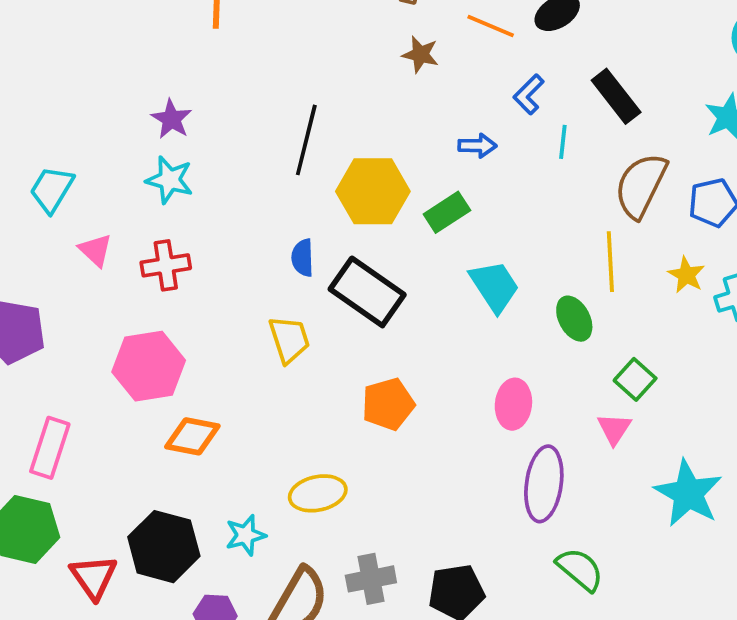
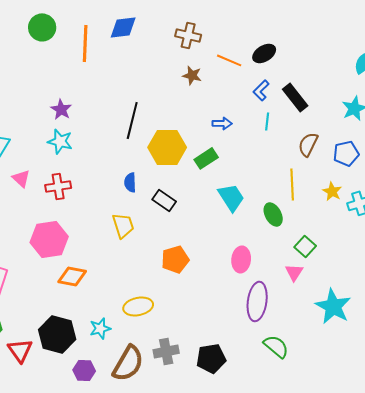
blue L-shape: (529, 94) -> (261, 90), moved
brown semicircle: (641, 186) -> (308, 144), size x0.7
black rectangle: (367, 292) -> (164, 200), size x0.6

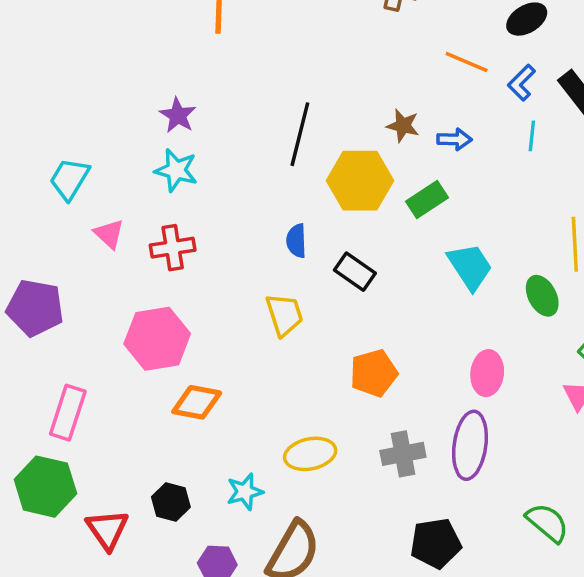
orange line: (229, 60) -> (467, 62), moved
brown star: (192, 75) -> (403, 126), moved
purple ellipse: (257, 301) -> (470, 445), moved
black hexagon: (57, 334) -> (171, 502), size x0.6
gray cross: (166, 351) -> (403, 454), moved

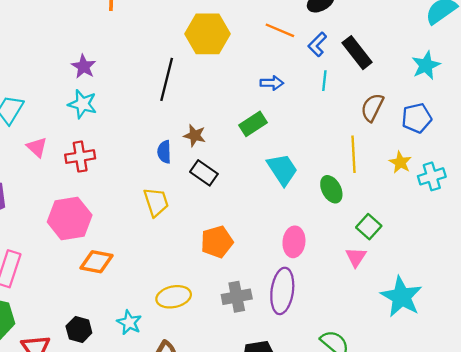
brown star: (403, 126) -> (195, 136), moved
yellow hexagon: (360, 181) -> (207, 34), moved
cyan star: (245, 492) -> (129, 322), turned -30

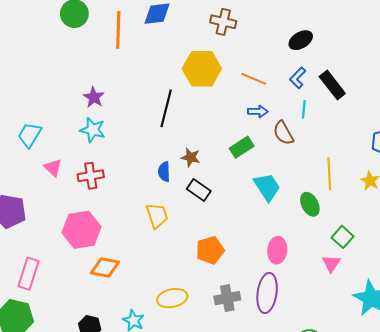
orange line: (280, 30) -> (254, 79), moved
brown semicircle: (372, 107) -> (283, 133), moved, turned -55

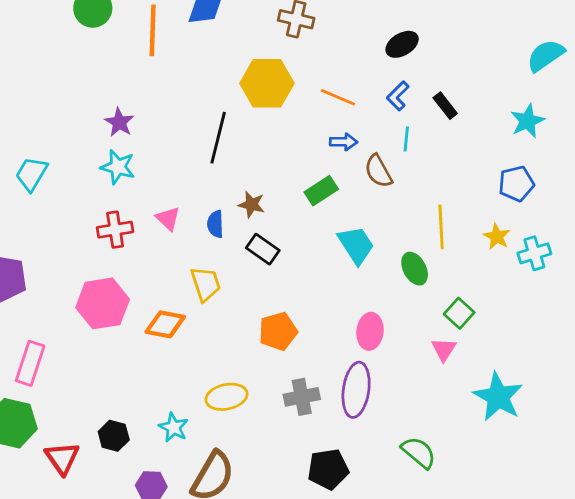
black rectangle: (332, 85) -> (445, 106), size x0.7
pink triangle: (53, 168) -> (168, 218), moved
orange diamond: (105, 268) -> (165, 324), moved

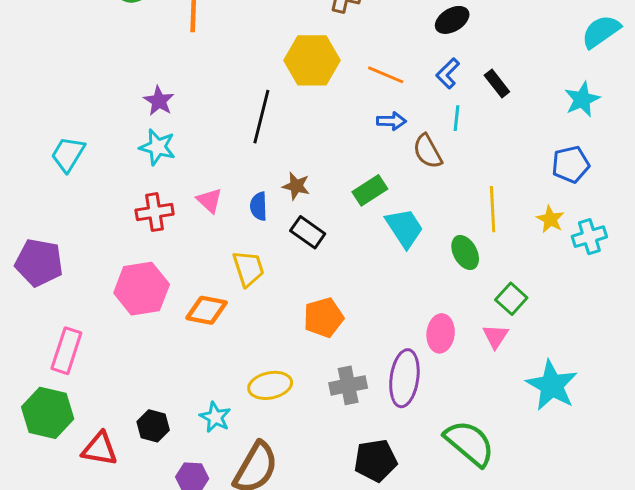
green rectangle: (321, 191) -> (370, 190), moved
pink ellipse: (370, 331) -> (441, 333), moved
green semicircle: (419, 453) -> (469, 443), size x1.4
red triangle: (62, 458) -> (100, 449), turned -45

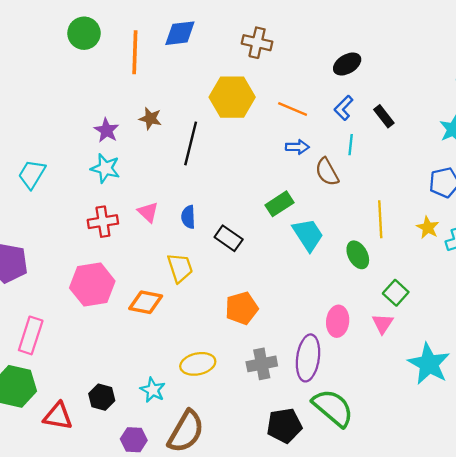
brown star: (296, 186) -> (150, 119), moved
green semicircle: (469, 443) -> (333, 408), moved

